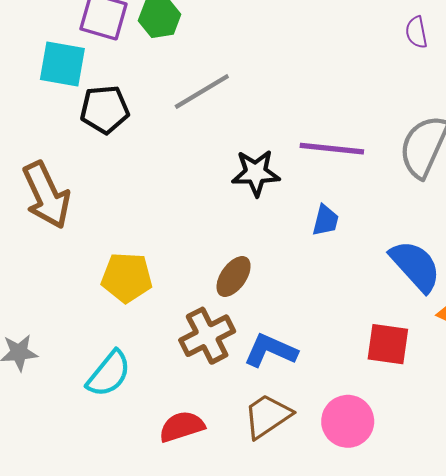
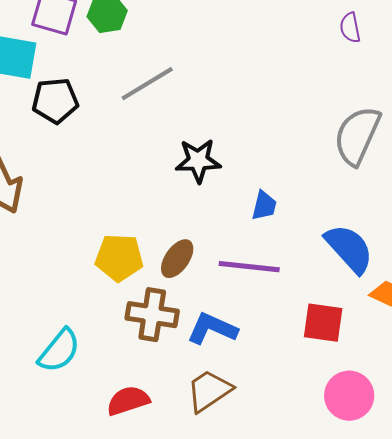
purple line: (332, 149) -> (249, 267), moved
yellow pentagon: (127, 278) -> (119, 258), moved
brown cross: (207, 336) -> (152, 315), turned 36
pink circle: (348, 421) -> (349, 396), moved

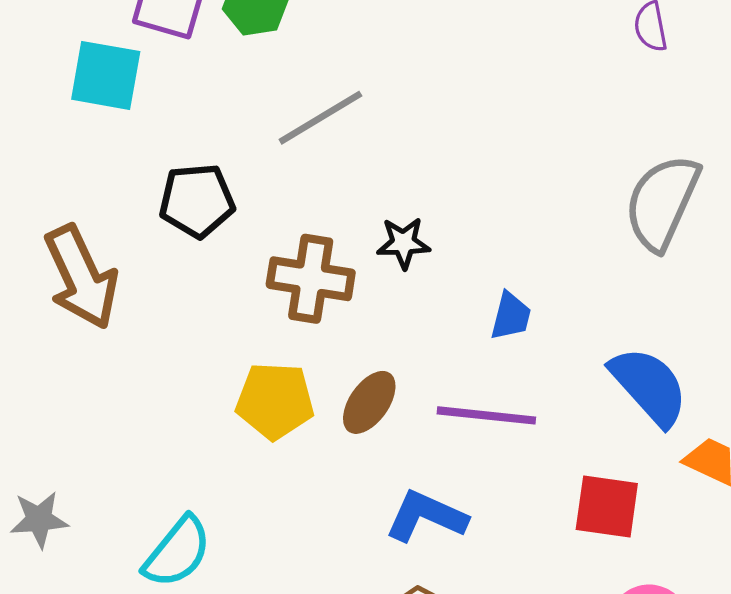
black pentagon: (55, 101) -> (197, 201), moved
black star: (198, 161) -> (403, 243), size x0.7
brown cross: (152, 315) -> (311, 279), moved

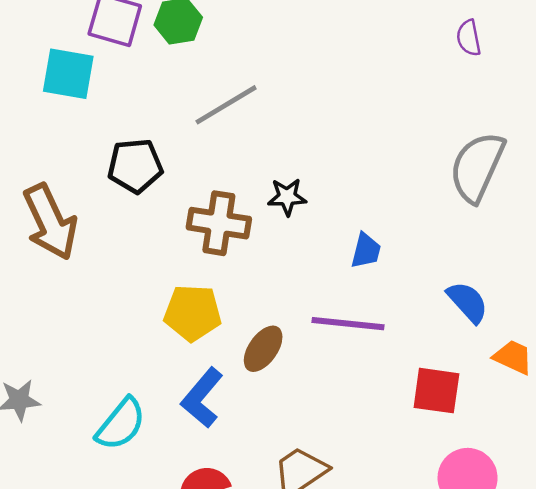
blue semicircle: (649, 386) -> (468, 302), size x0.7
brown ellipse: (369, 402) -> (263, 349), moved
blue L-shape: (426, 516) -> (202, 398), moved, turned -74

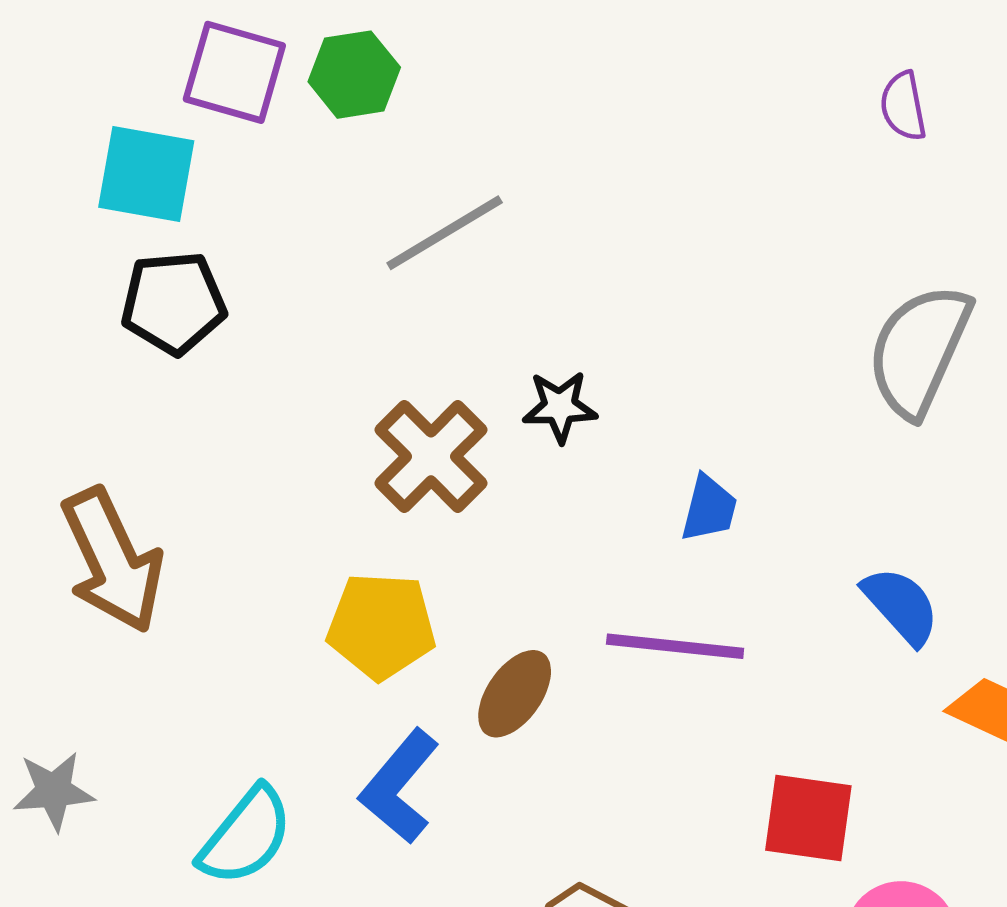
black pentagon: (135, 166) -> (173, 303), moved
brown arrow: (50, 222) -> (112, 560), moved
brown cross: (219, 223) -> (431, 456), turned 36
red square: (436, 391) -> (808, 818), moved

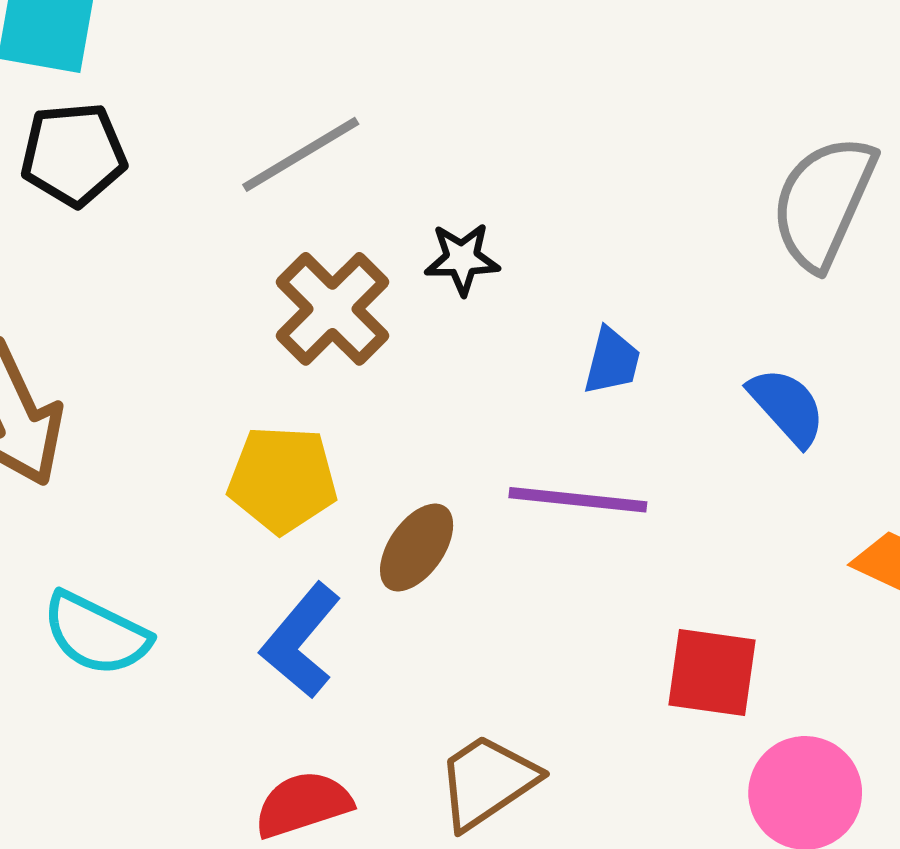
gray line: (445, 233) -> (301, 154), moved
blue semicircle: (901, 606) -> (787, 407), moved
cyan semicircle: (246, 836) -> (96, 634), moved, turned 77

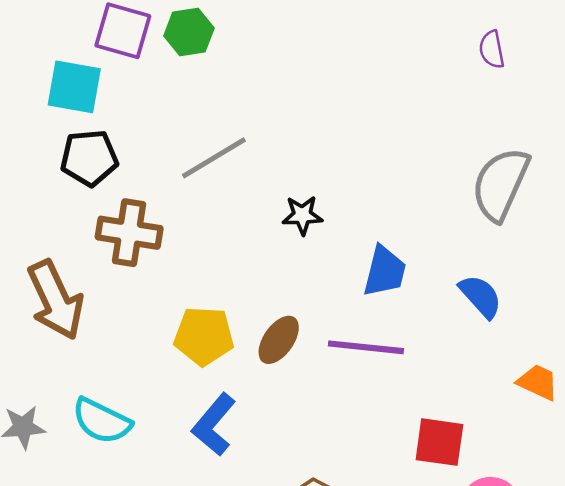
brown cross: (332, 309) -> (129, 233), moved, turned -36
blue trapezoid: (612, 361) -> (385, 271), size x1.4
brown ellipse: (417, 547) -> (279, 340), moved

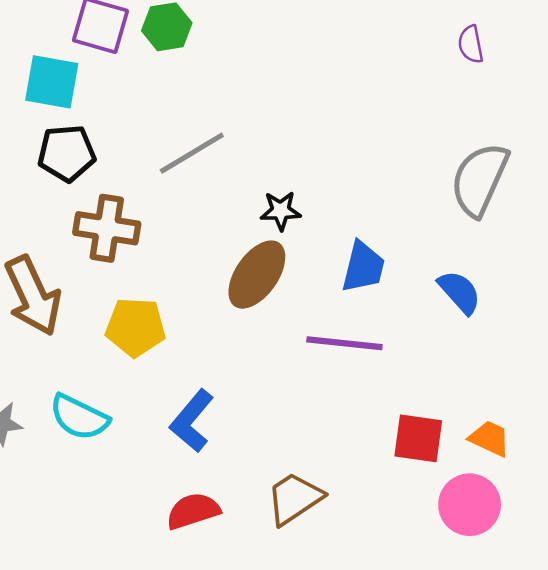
yellow pentagon: (204, 336) -> (136, 327), moved
brown ellipse: (279, 340) -> (257, 275), moved, size x1.4
orange trapezoid: (538, 382) -> (490, 438), moved

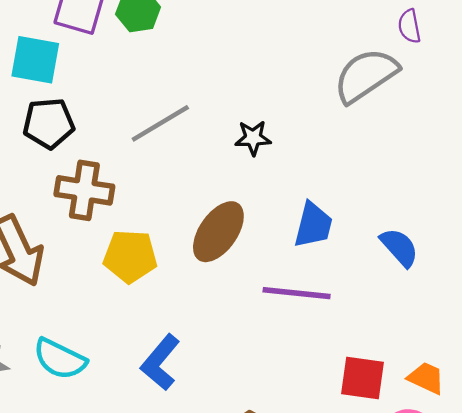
gray semicircle: (480, 179) -> (366, 75), moved, turned 32
black star: (281, 211) -> (253, 138), moved
yellow pentagon: (136, 327) -> (130, 256), moved

